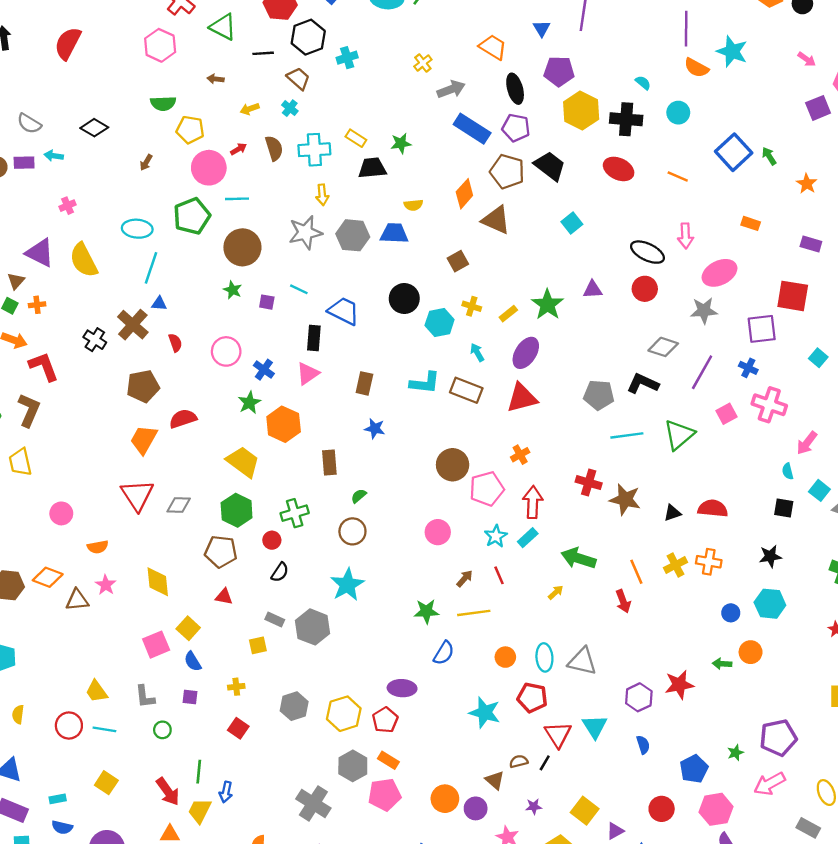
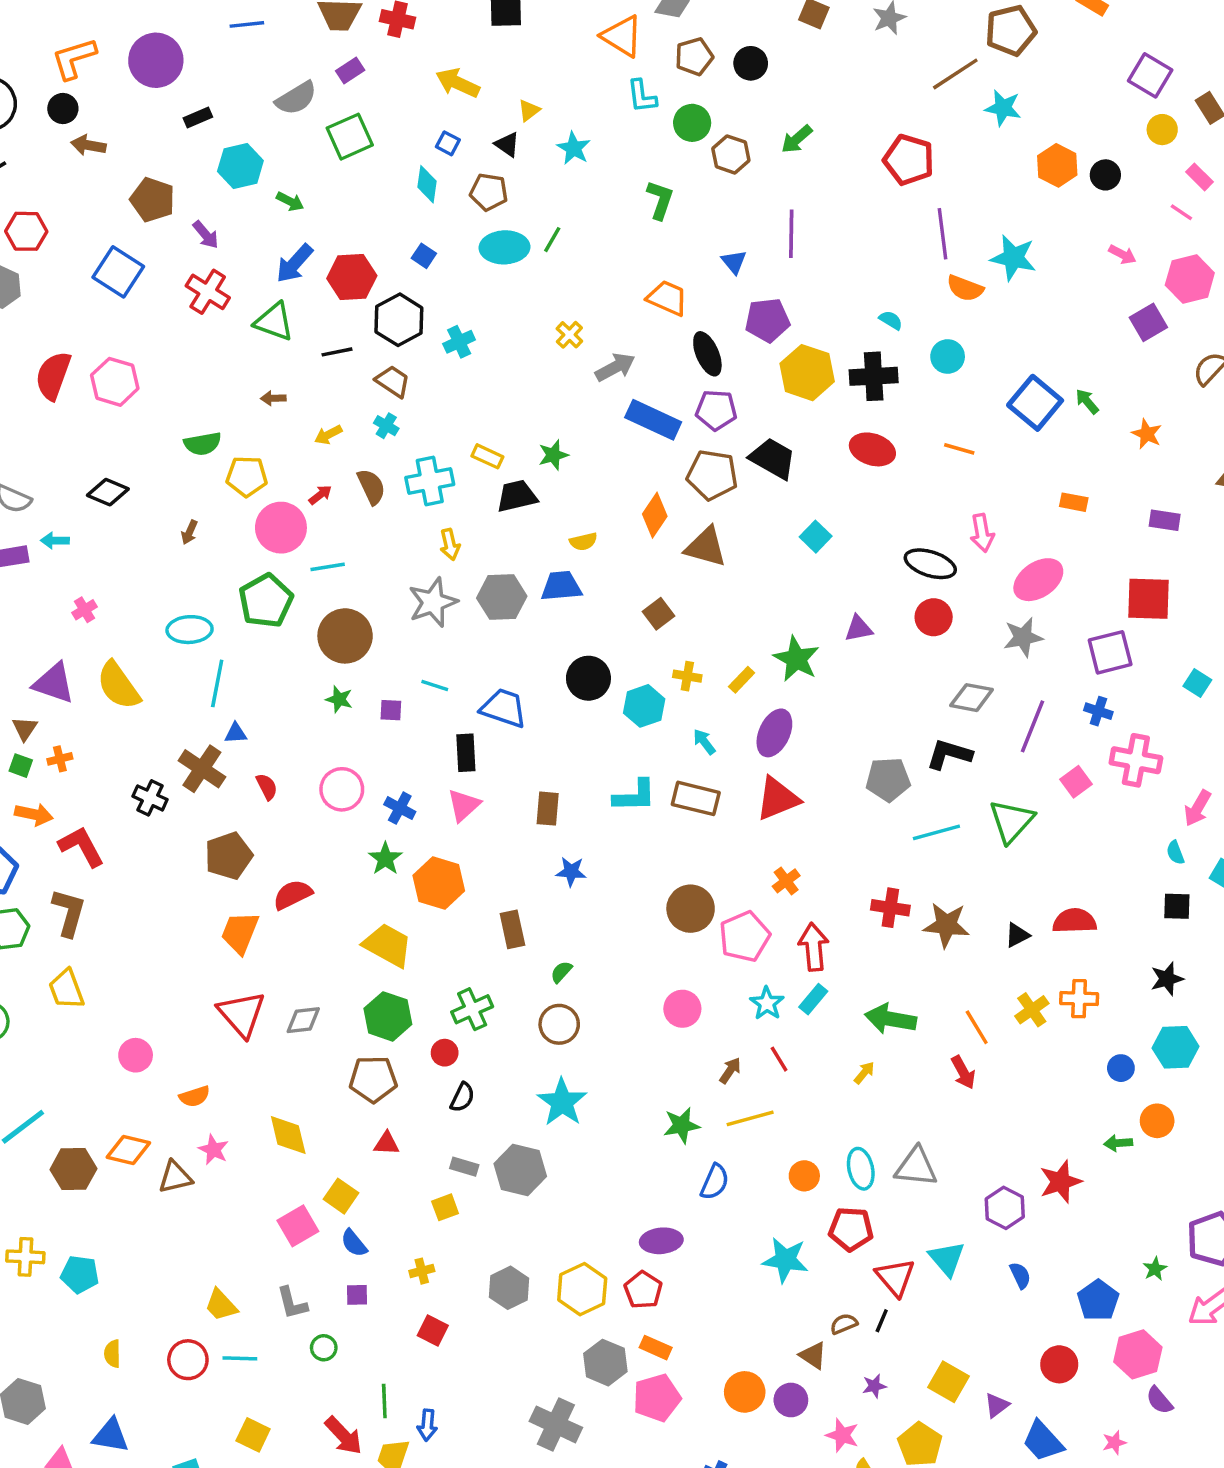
pink hexagon: (160, 45) -> (115, 382), moved

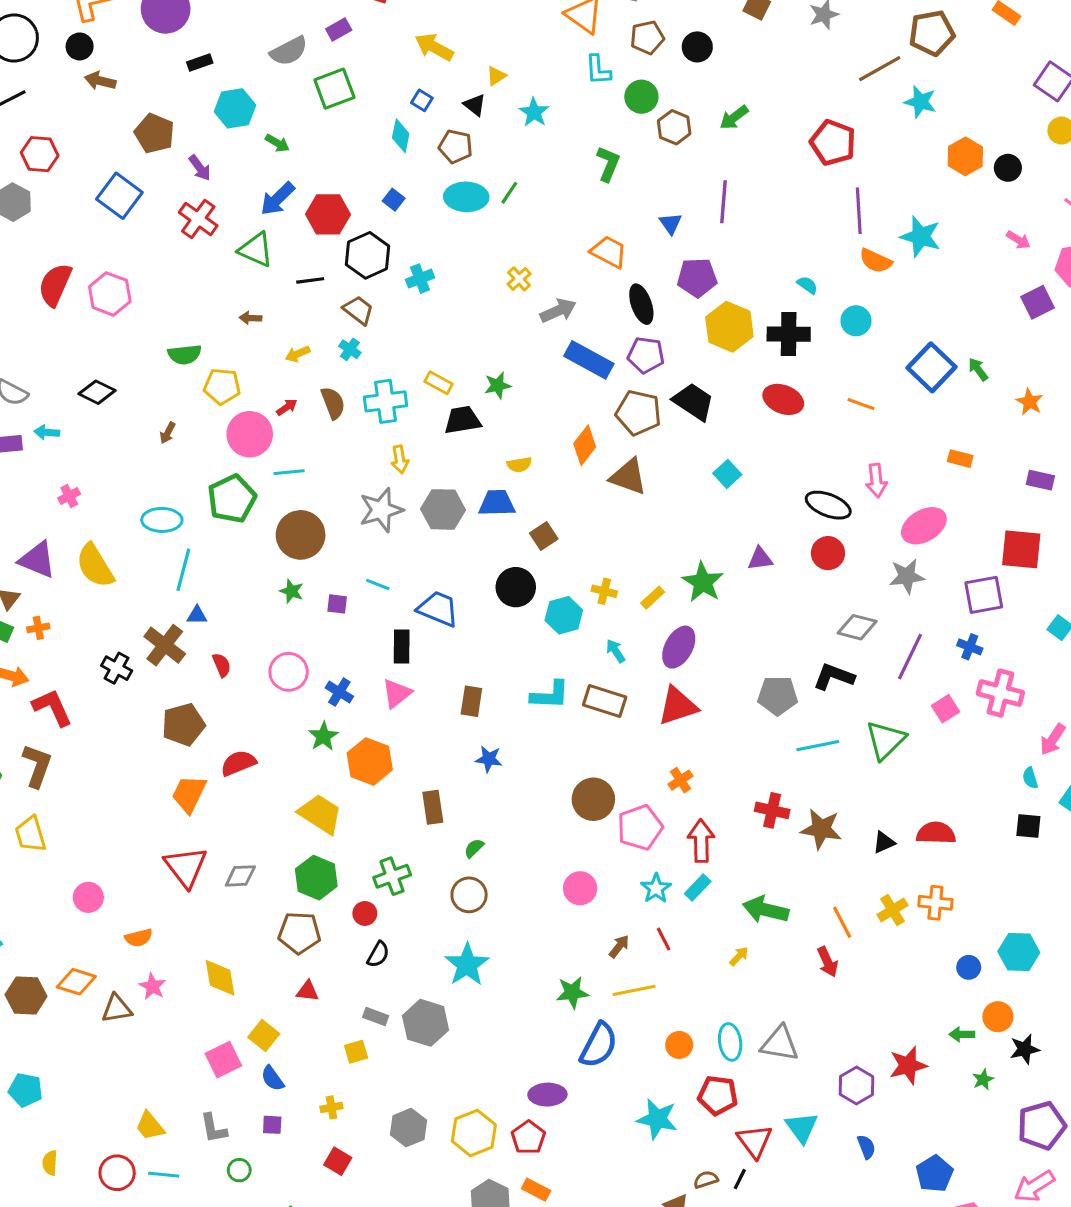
brown square: (659, 614) -> (544, 536), moved
black star: (1167, 979) -> (1025, 1049), moved
blue semicircle: (715, 1182) -> (599, 1045), size x1.4
green star: (1155, 1269) -> (983, 1080), moved

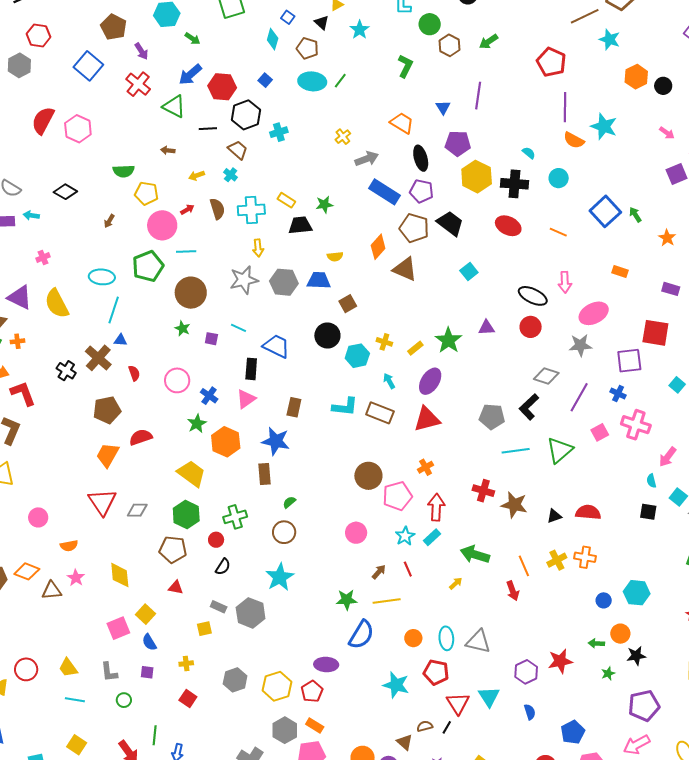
black L-shape: (834, 677) -> (529, 407), turned -68
blue star: (489, 759) -> (276, 441), moved, size x1.6
red circle: (117, 1173) -> (26, 669), moved

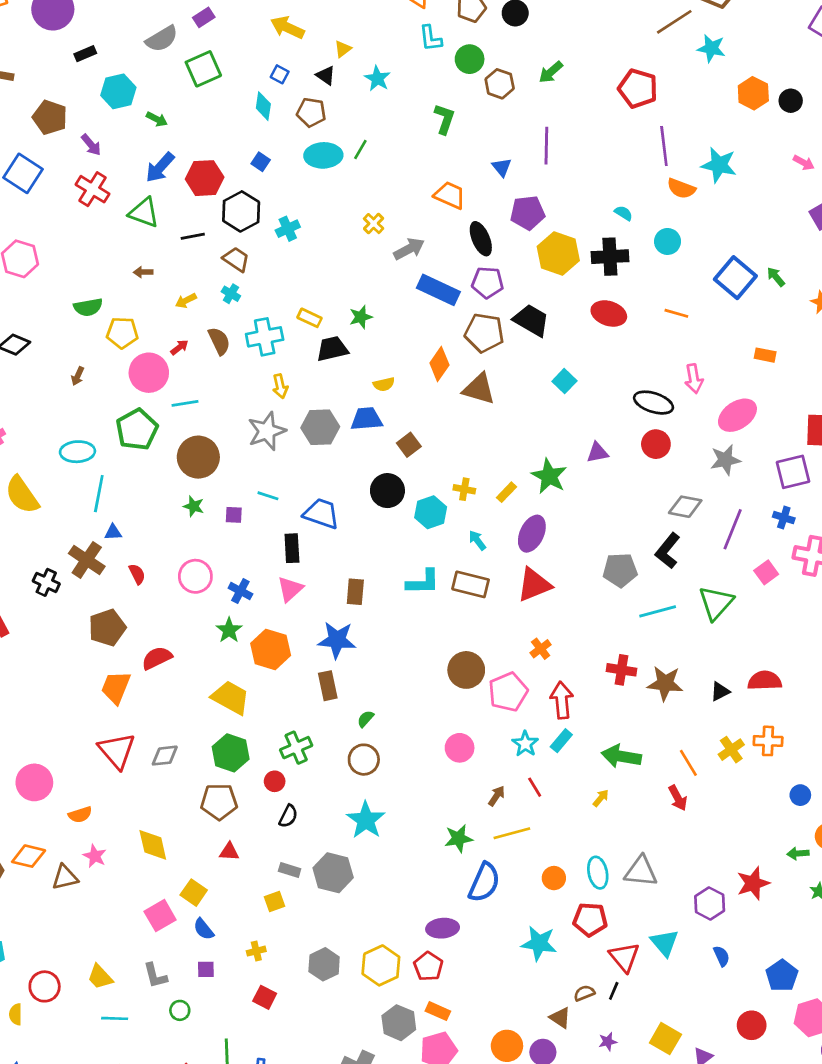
pink circle: (38, 517) -> (34, 782), size x1.4

